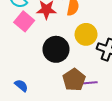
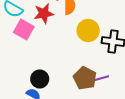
black circle: (56, 49) -> (40, 79), moved, size x0.7

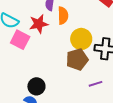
brown pentagon: (85, 78) -> (77, 59), moved, turned 30

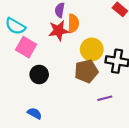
red star: (39, 24) -> (59, 31), moved
black circle: (36, 86) -> (39, 74), moved

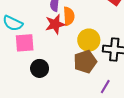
pink square: (26, 47) -> (25, 43), turned -30
purple line: (105, 98) -> (105, 87), turned -40

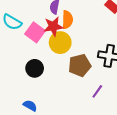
yellow circle: (89, 40) -> (60, 43), moved
pink square: (25, 43) -> (35, 32), moved, turned 36

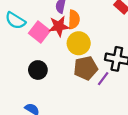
yellow circle: (60, 43) -> (79, 43), moved
purple line: (97, 91) -> (103, 79), moved

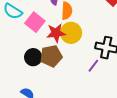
red star: (59, 26) -> (56, 33), moved
brown pentagon: (86, 68) -> (51, 56), moved

